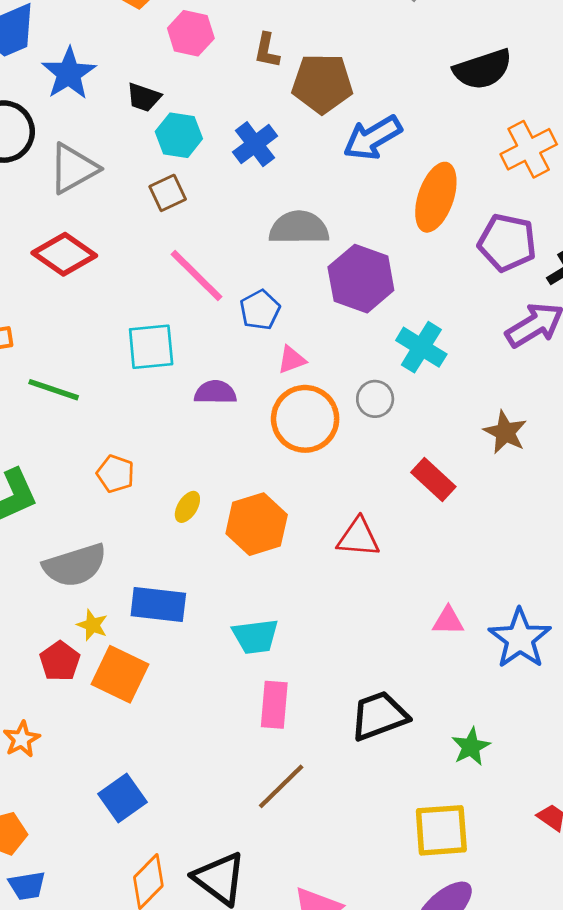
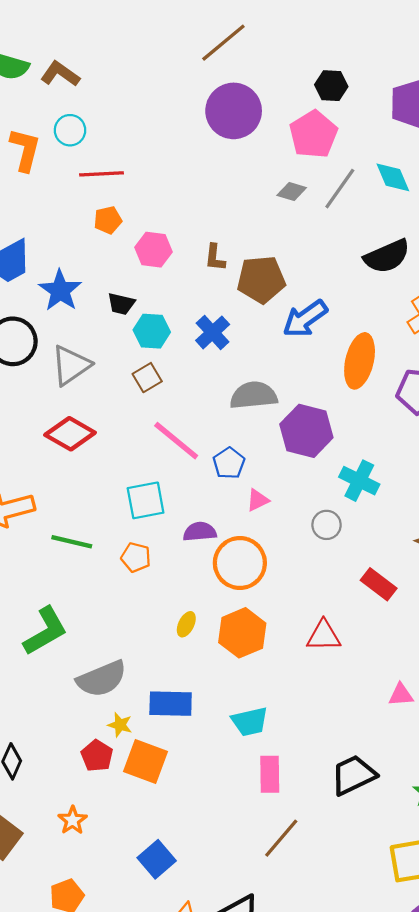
orange circle: (305, 419) -> (240, 563), moved
orange pentagon: (115, 474) -> (136, 557), moved

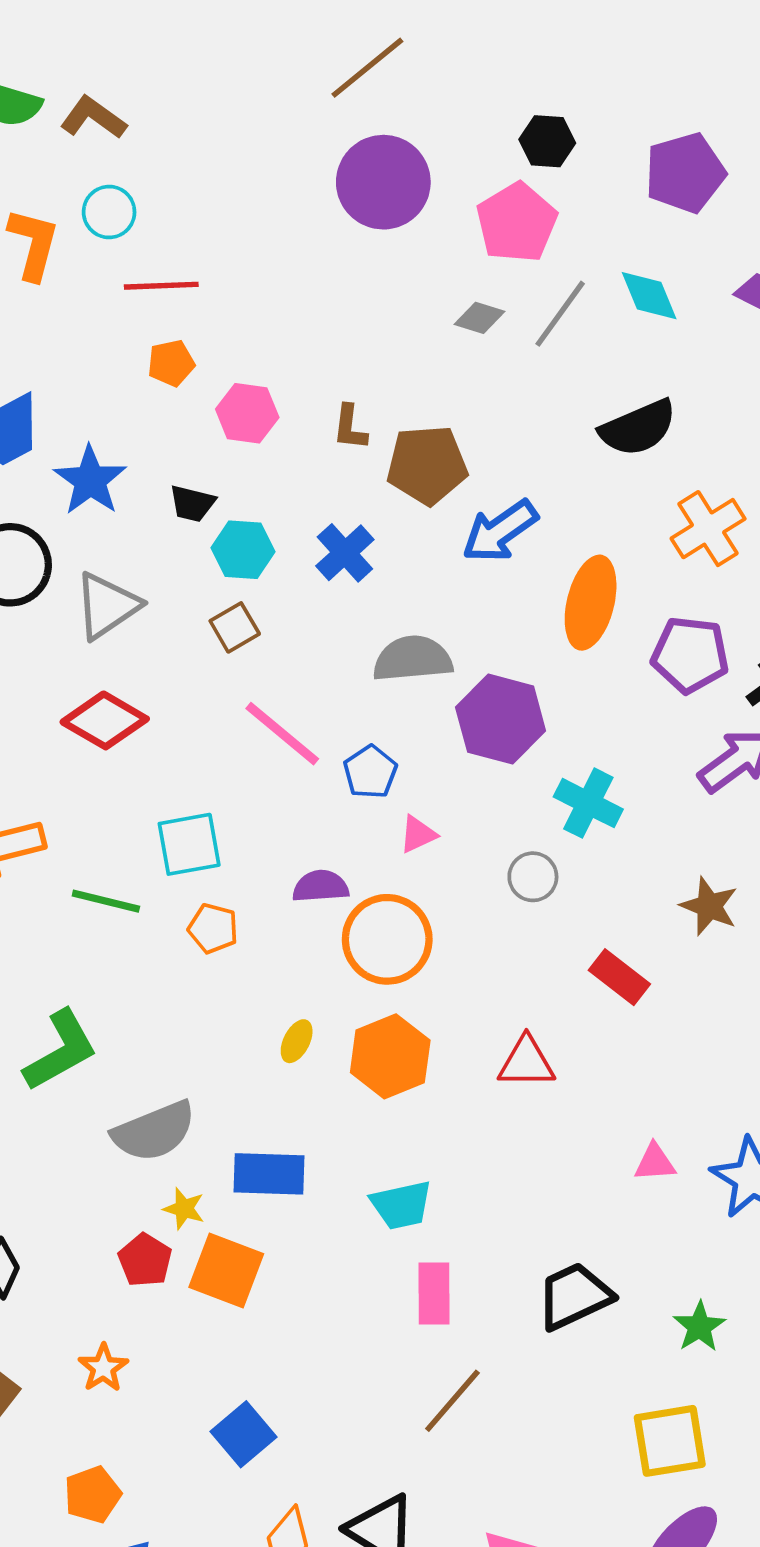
cyan square: (146, 500) -> (189, 844), moved

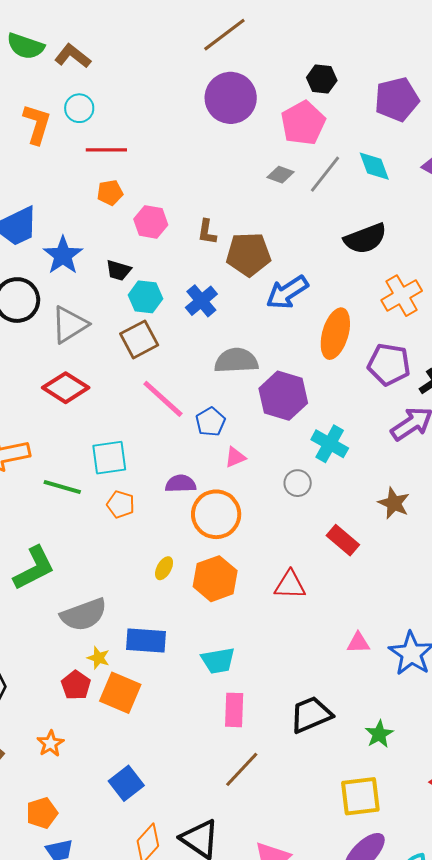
brown square: (235, 627) -> (139, 339), size x1.4

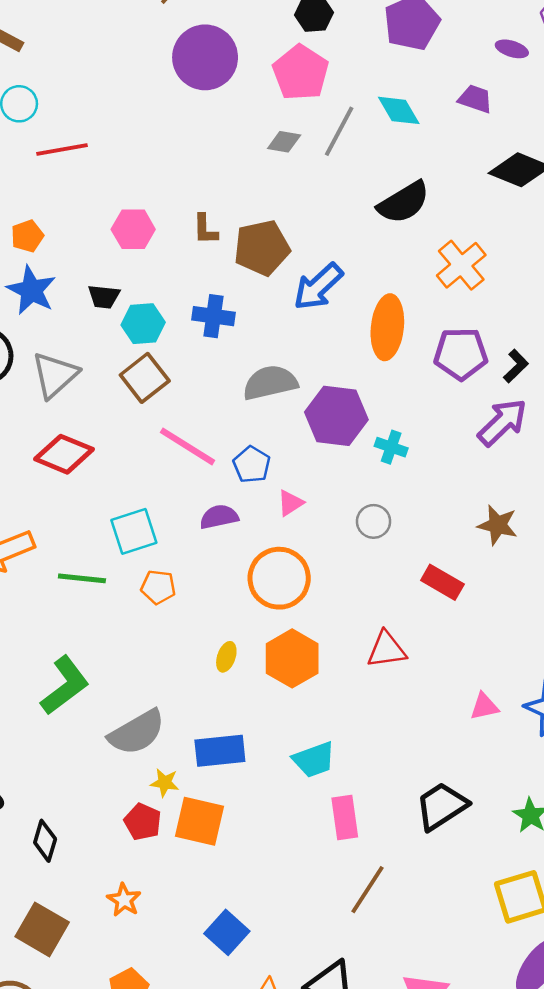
orange pentagon: (110, 193) -> (27, 236), moved
blue cross: (201, 301) -> (214, 316), turned -32
cyan cross: (330, 444) -> (391, 447), moved, size x0.7
purple semicircle: (181, 484) -> (219, 517), moved

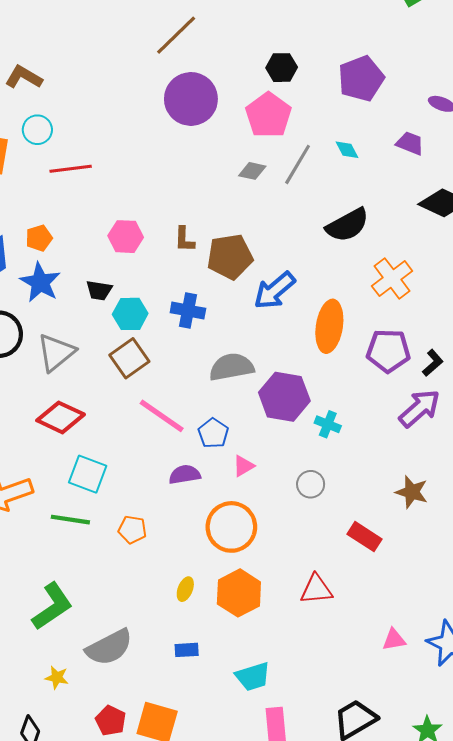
cyan diamond: (399, 110) -> (347, 150), size x0.7
cyan square: (134, 531) -> (88, 474), moved, turned 36
blue rectangle: (220, 751) -> (187, 650), moved, size x0.6
yellow star: (165, 783) -> (57, 677), moved

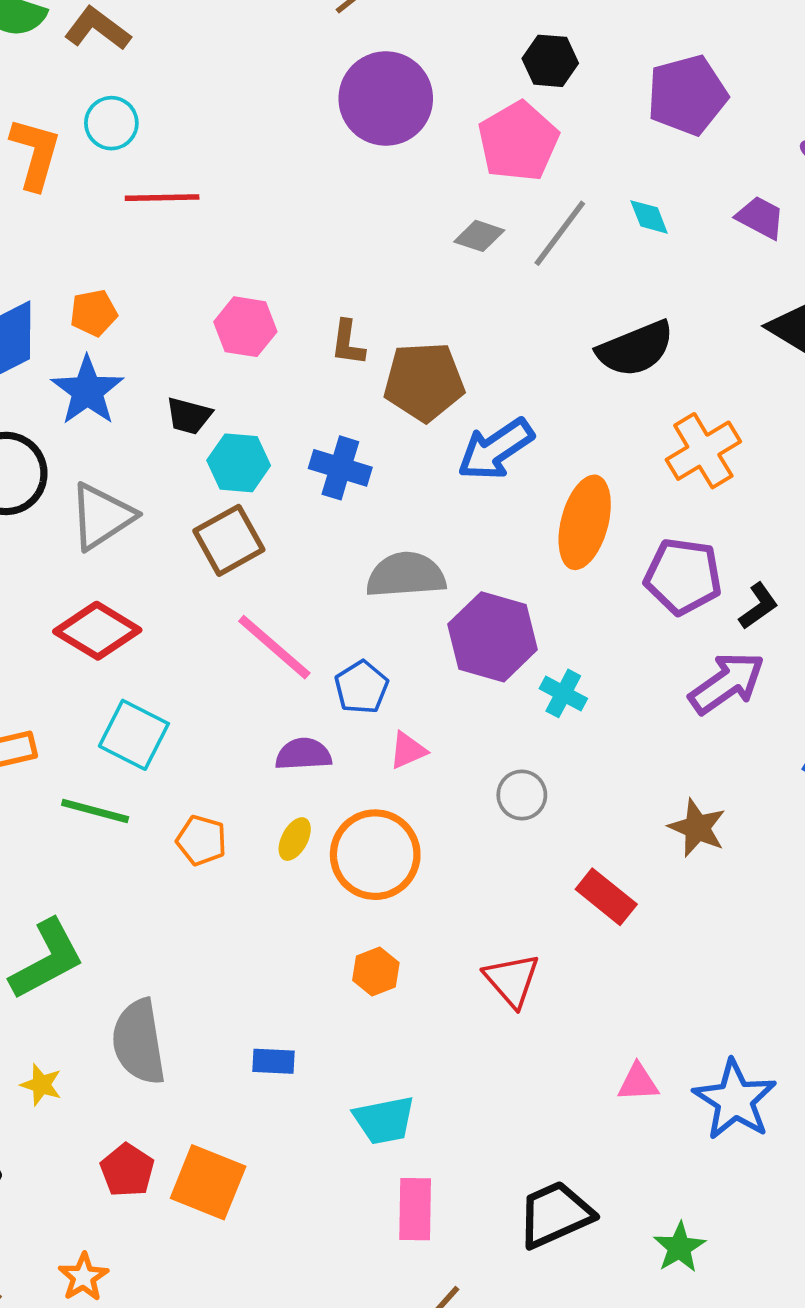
yellow ellipse: (185, 589) -> (295, 839), moved
red triangle: (316, 589) -> (512, 980), turned 48
orange hexagon: (239, 593) -> (376, 971), size x0.6
gray semicircle: (109, 647) -> (139, 1042), turned 102

